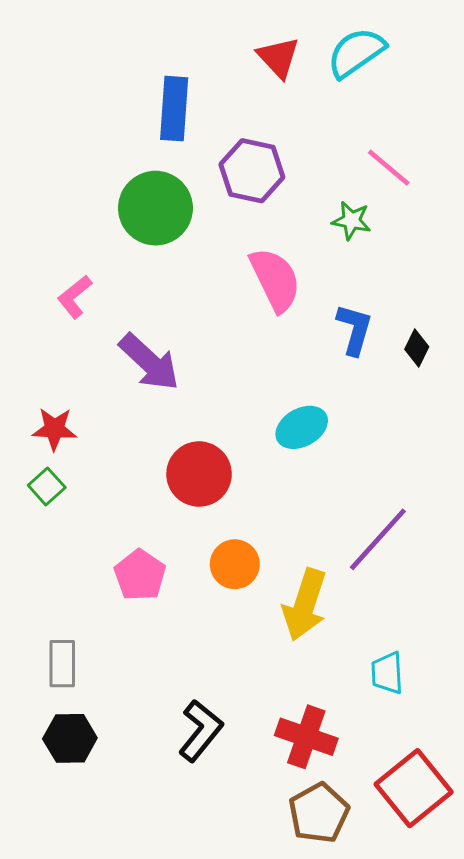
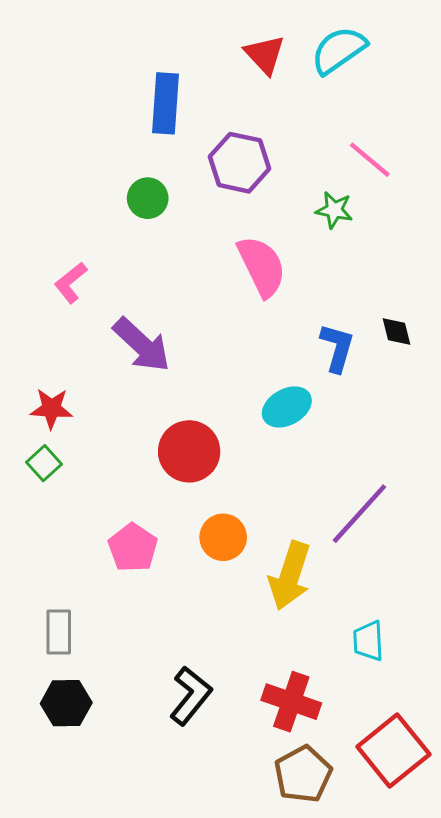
green circle: (155, 208) -> (148, 198), size x0.6
blue L-shape: (355, 329) -> (337, 348), moved
black diamond: (417, 348) -> (396, 331), turned -40

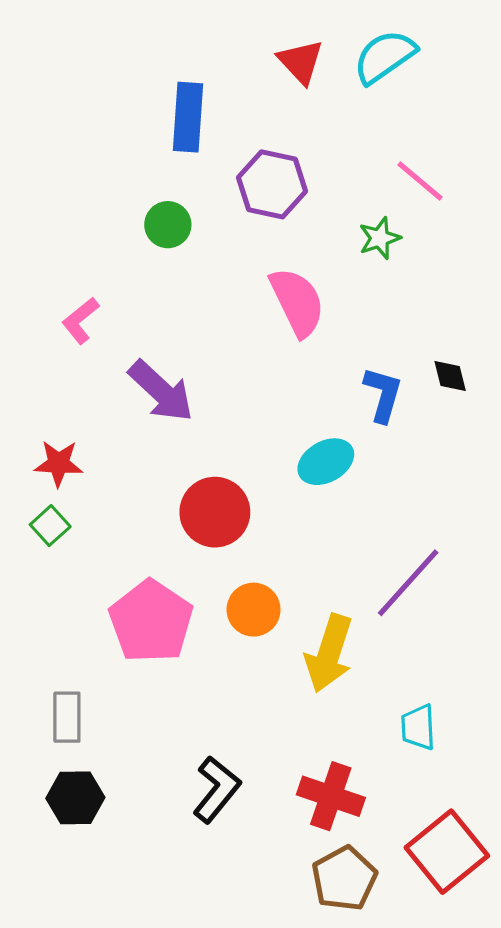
green star: (334, 210) -> (380, 238), turned -30
pink pentagon: (133, 548) -> (151, 621), size x1.5

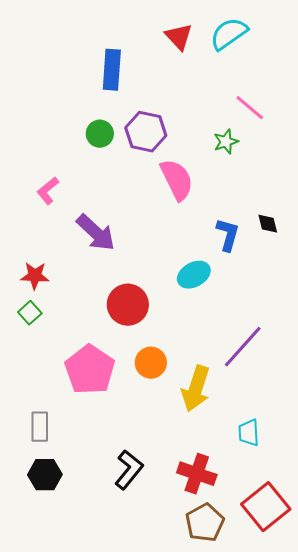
purple hexagon: (272, 184) -> (146, 132), moved

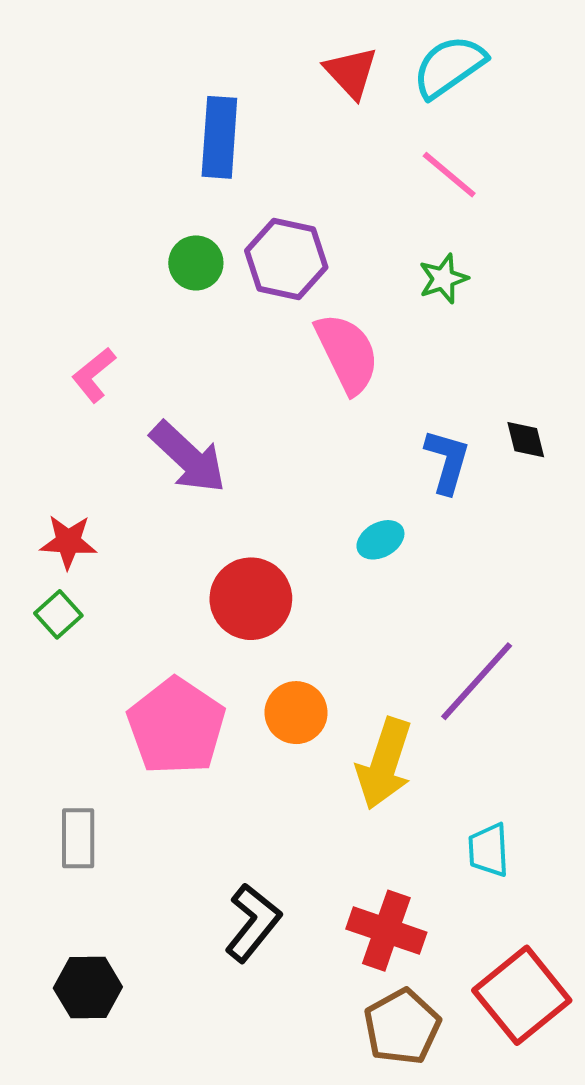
pink line: (250, 108) -> (449, 175), moved
cyan ellipse: (194, 275) -> (380, 540), size x0.7
black hexagon: (45, 475) -> (88, 987), moved

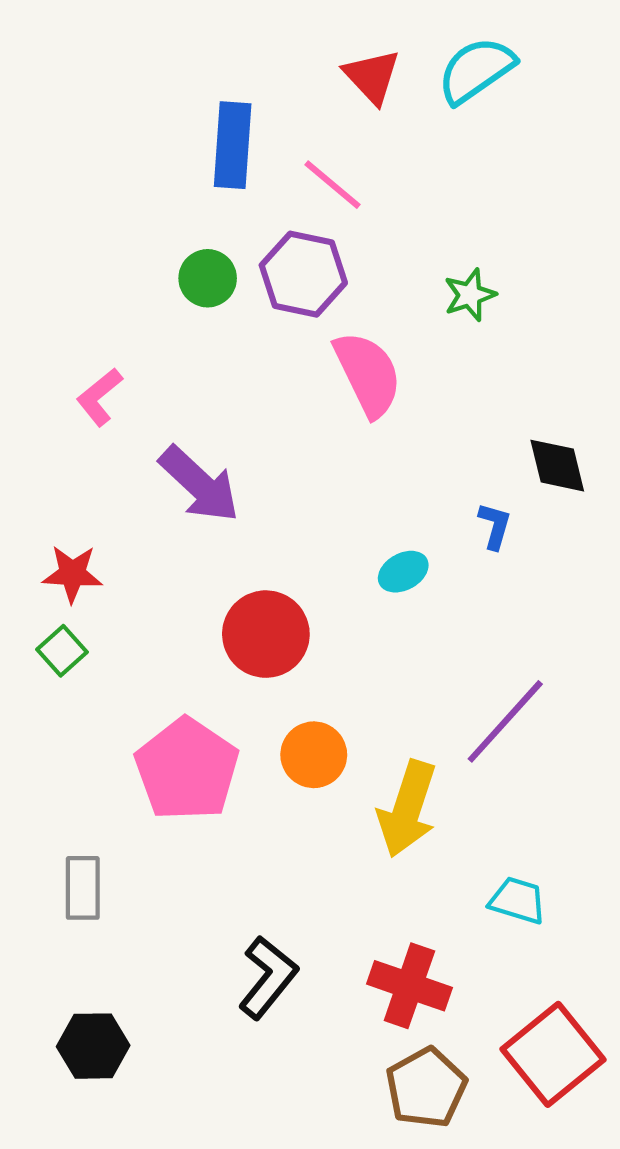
pink line: (449, 175) -> (332, 185), moved
black diamond: (526, 440) -> (557, 466), size x1.4
blue L-shape: (447, 461) -> (495, 526), moved, size x0.7
cyan trapezoid: (488, 850) -> (518, 900), turned 110

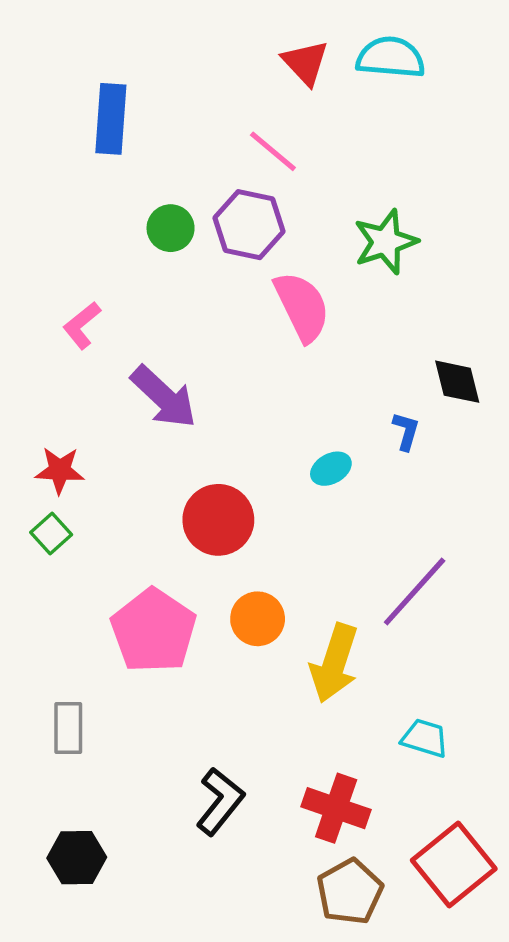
cyan semicircle: (476, 70) -> (391, 58), turned 40
blue rectangle: (233, 145) -> (111, 119), moved
green star: (470, 295) -> (386, 242), size x1.5

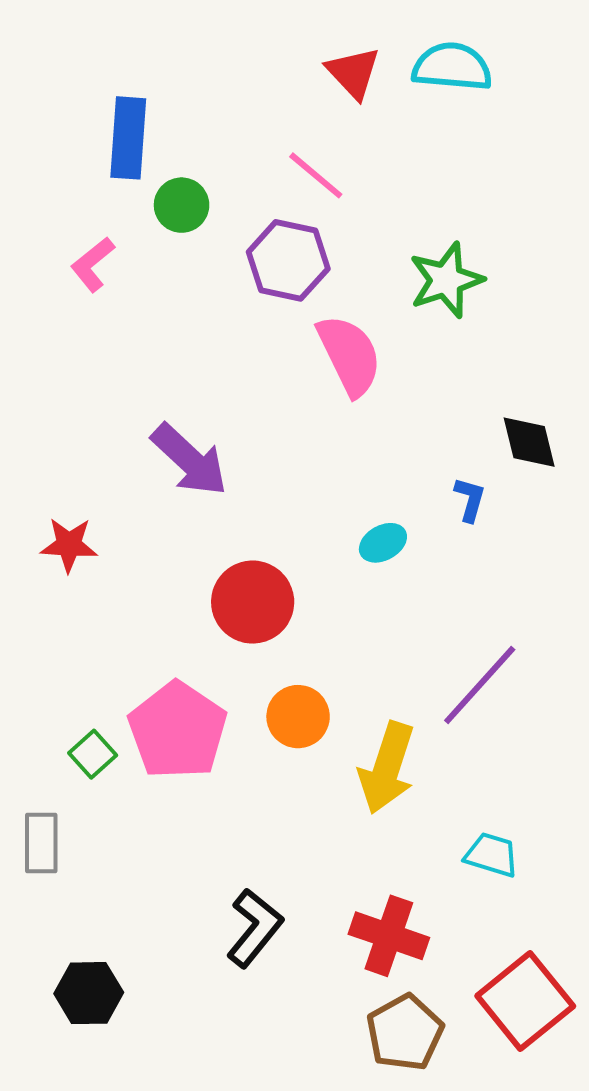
green circle: (171, 228) -> (182, 205), moved
pink L-shape: (82, 325) -> (93, 264), moved
green square: (51, 533) -> (93, 754), moved
gray rectangle: (68, 728) -> (41, 843), moved

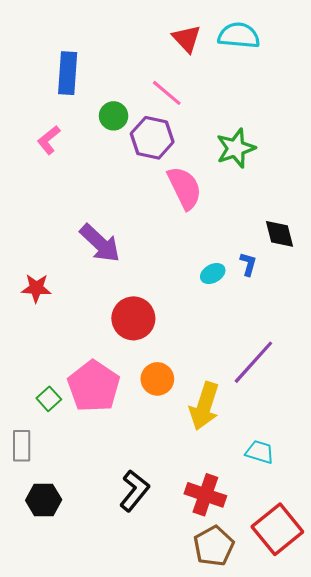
green circle: (182, 205) -> (114, 116), moved
cyan ellipse: (383, 543) -> (213, 273), moved
black hexagon: (89, 993) -> (44, 500), moved

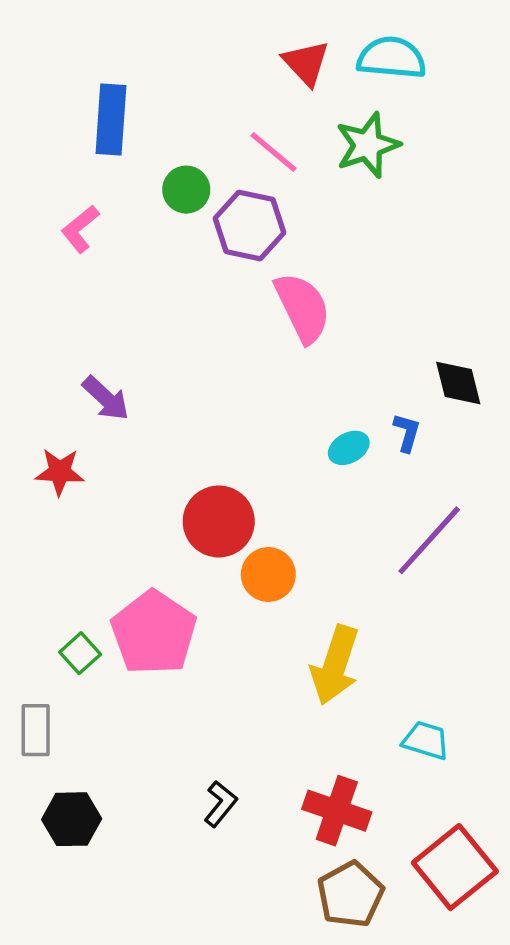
green star: (236, 148) -> (368, 145), moved
purple arrow: (100, 243) -> (106, 398), moved, size x0.7
purple line: (253, 362) -> (429, 540), moved
orange circle: (157, 379) -> (268, 575), moved
black L-shape: (134, 491) -> (220, 804), size x0.7

